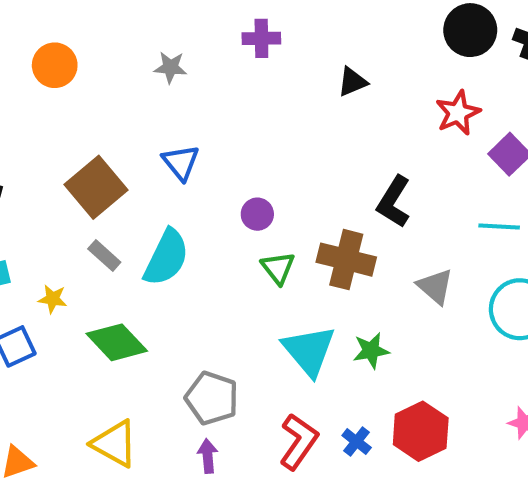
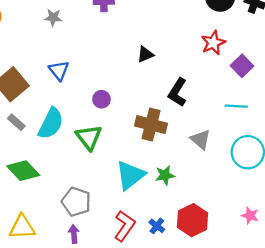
black triangle: (352, 82) -> (145, 54), moved
green triangle: (278, 268) -> (89, 137), moved, size x1.4
cyan triangle: (309, 351) -> (130, 175), turned 32
yellow triangle: (115, 444) -> (22, 227), turned -32

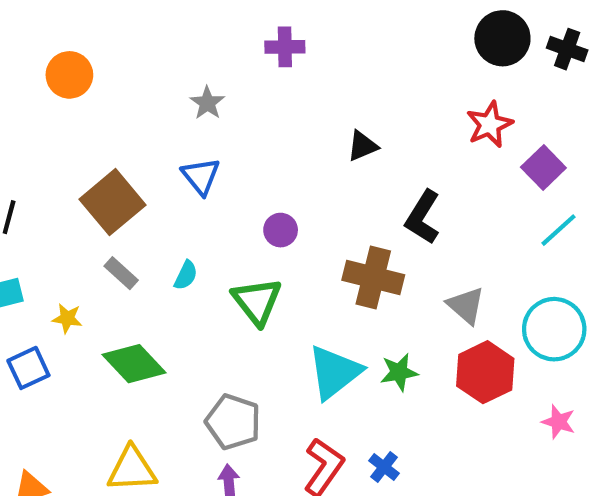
gray star: (53, 17) -> (207, 103), moved, turned 30
cyan line: (236, 106) -> (559, 230), moved, turned -45
cyan semicircle: (51, 123) -> (186, 275), size x0.5
pink star: (250, 216) -> (559, 422), moved
red hexagon: (192, 220) -> (485, 372), moved

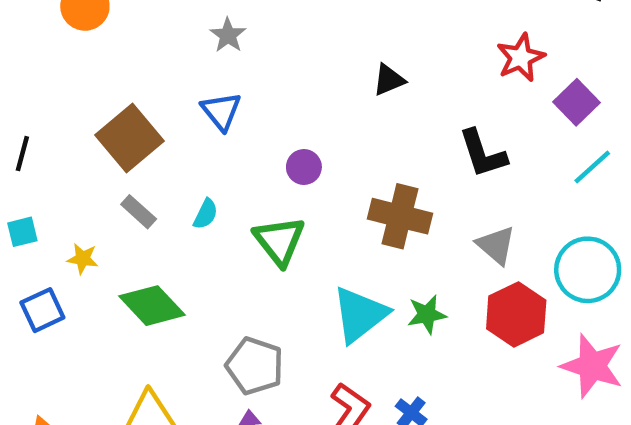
black L-shape: (423, 217) -> (483, 154), moved, turned -50
pink star: (559, 422) -> (592, 366), size x1.8

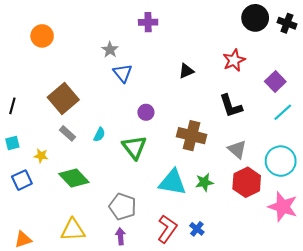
red star: (521, 58) -> (234, 60), moved
blue triangle: (221, 111) -> (123, 73), moved
cyan triangle: (360, 314) -> (172, 182), turned 48

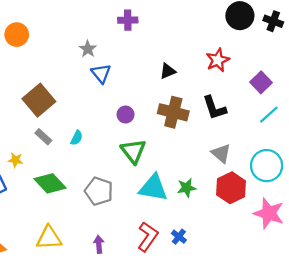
brown cross: (192, 136) -> (173, 112), moved
green triangle: (134, 147) -> (133, 151), moved
gray pentagon: (123, 207) -> (99, 191), moved

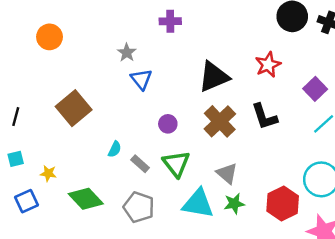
black triangle: (168, 71) -> (214, 77), size x1.8
brown cross: (173, 112) -> (220, 121), turned 32
gray rectangle: (43, 137) -> (140, 164), moved
gray triangle: (221, 153) -> (227, 173), moved

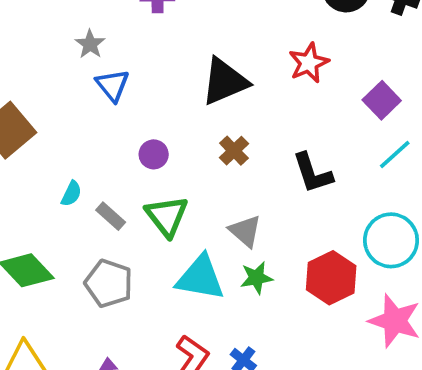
black L-shape: (264, 117) -> (312, 173), moved
brown cross: (220, 121) -> (234, 151), size x0.6

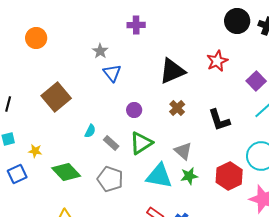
green triangle: (167, 216) -> (141, 143), turned 35

